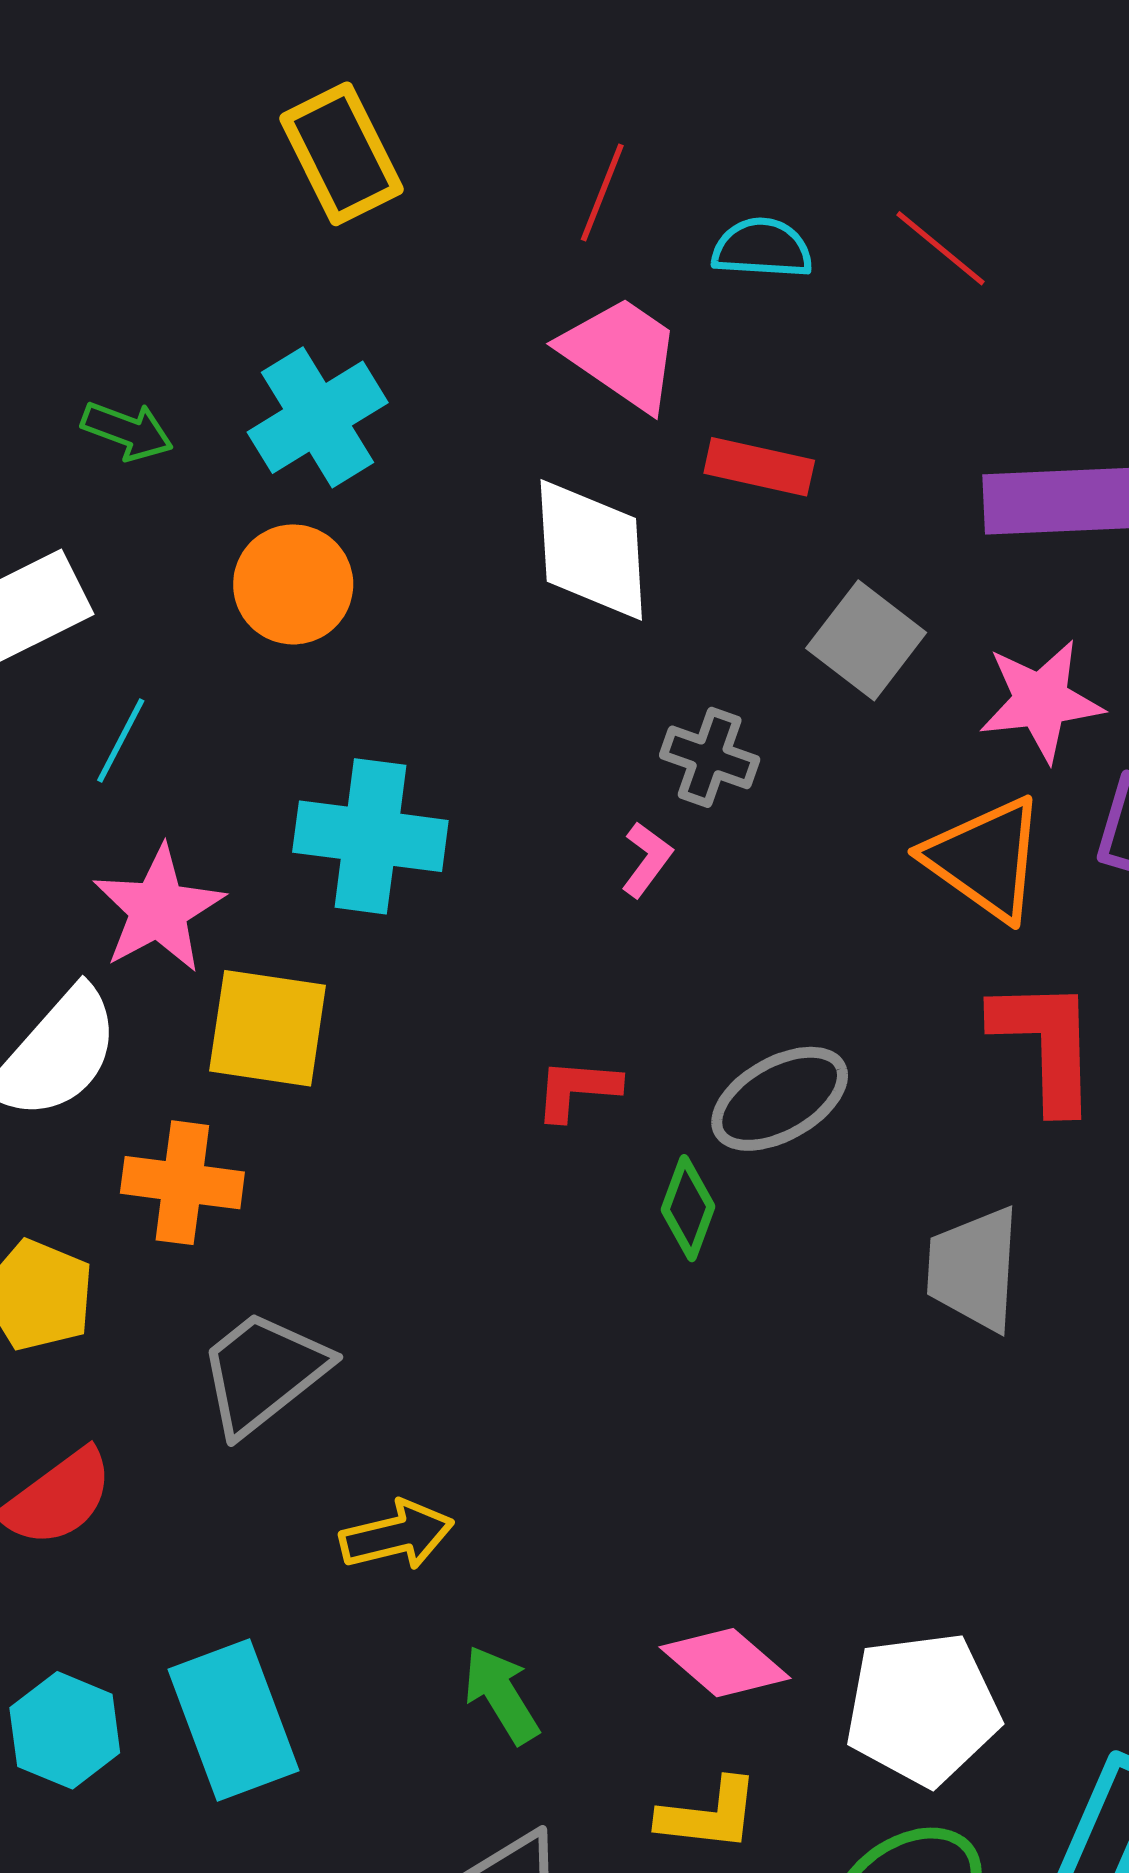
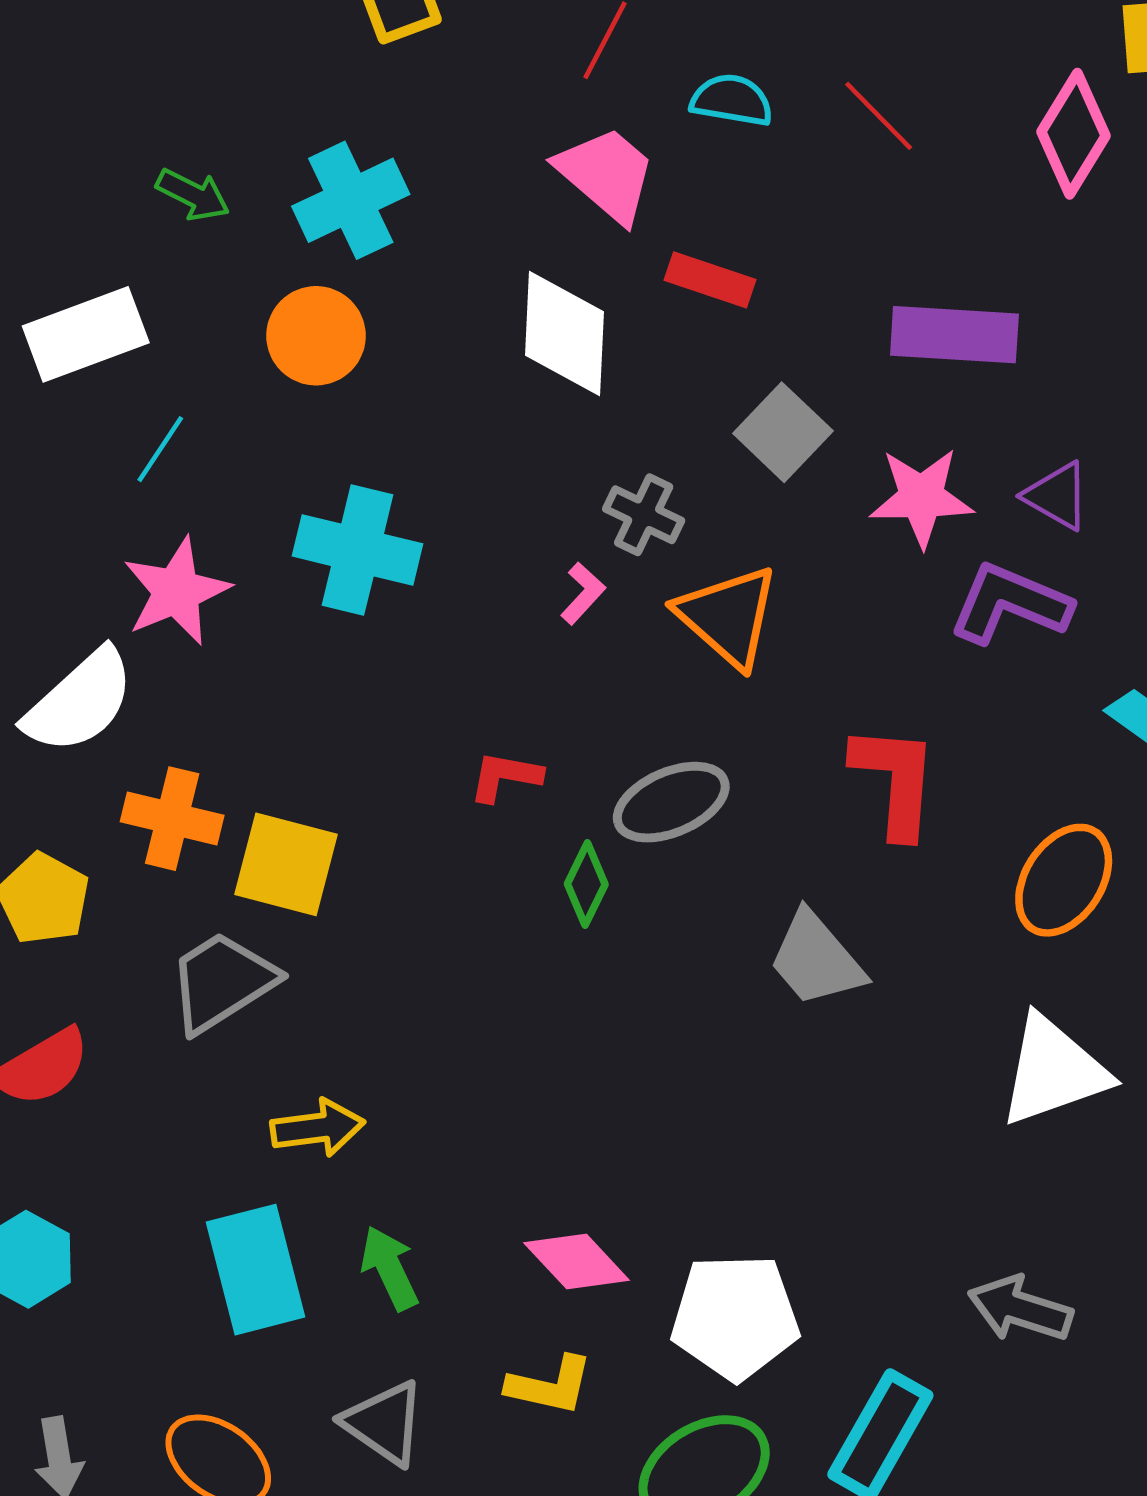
orange triangle: (985, 859) -> (728, 616), moved
yellow square: (268, 1028) -> (286, 864), moved
gray trapezoid: (974, 1269) -> (816, 959), turned -50
cyan rectangle: (233, 1720) -> (256, 1270), moved

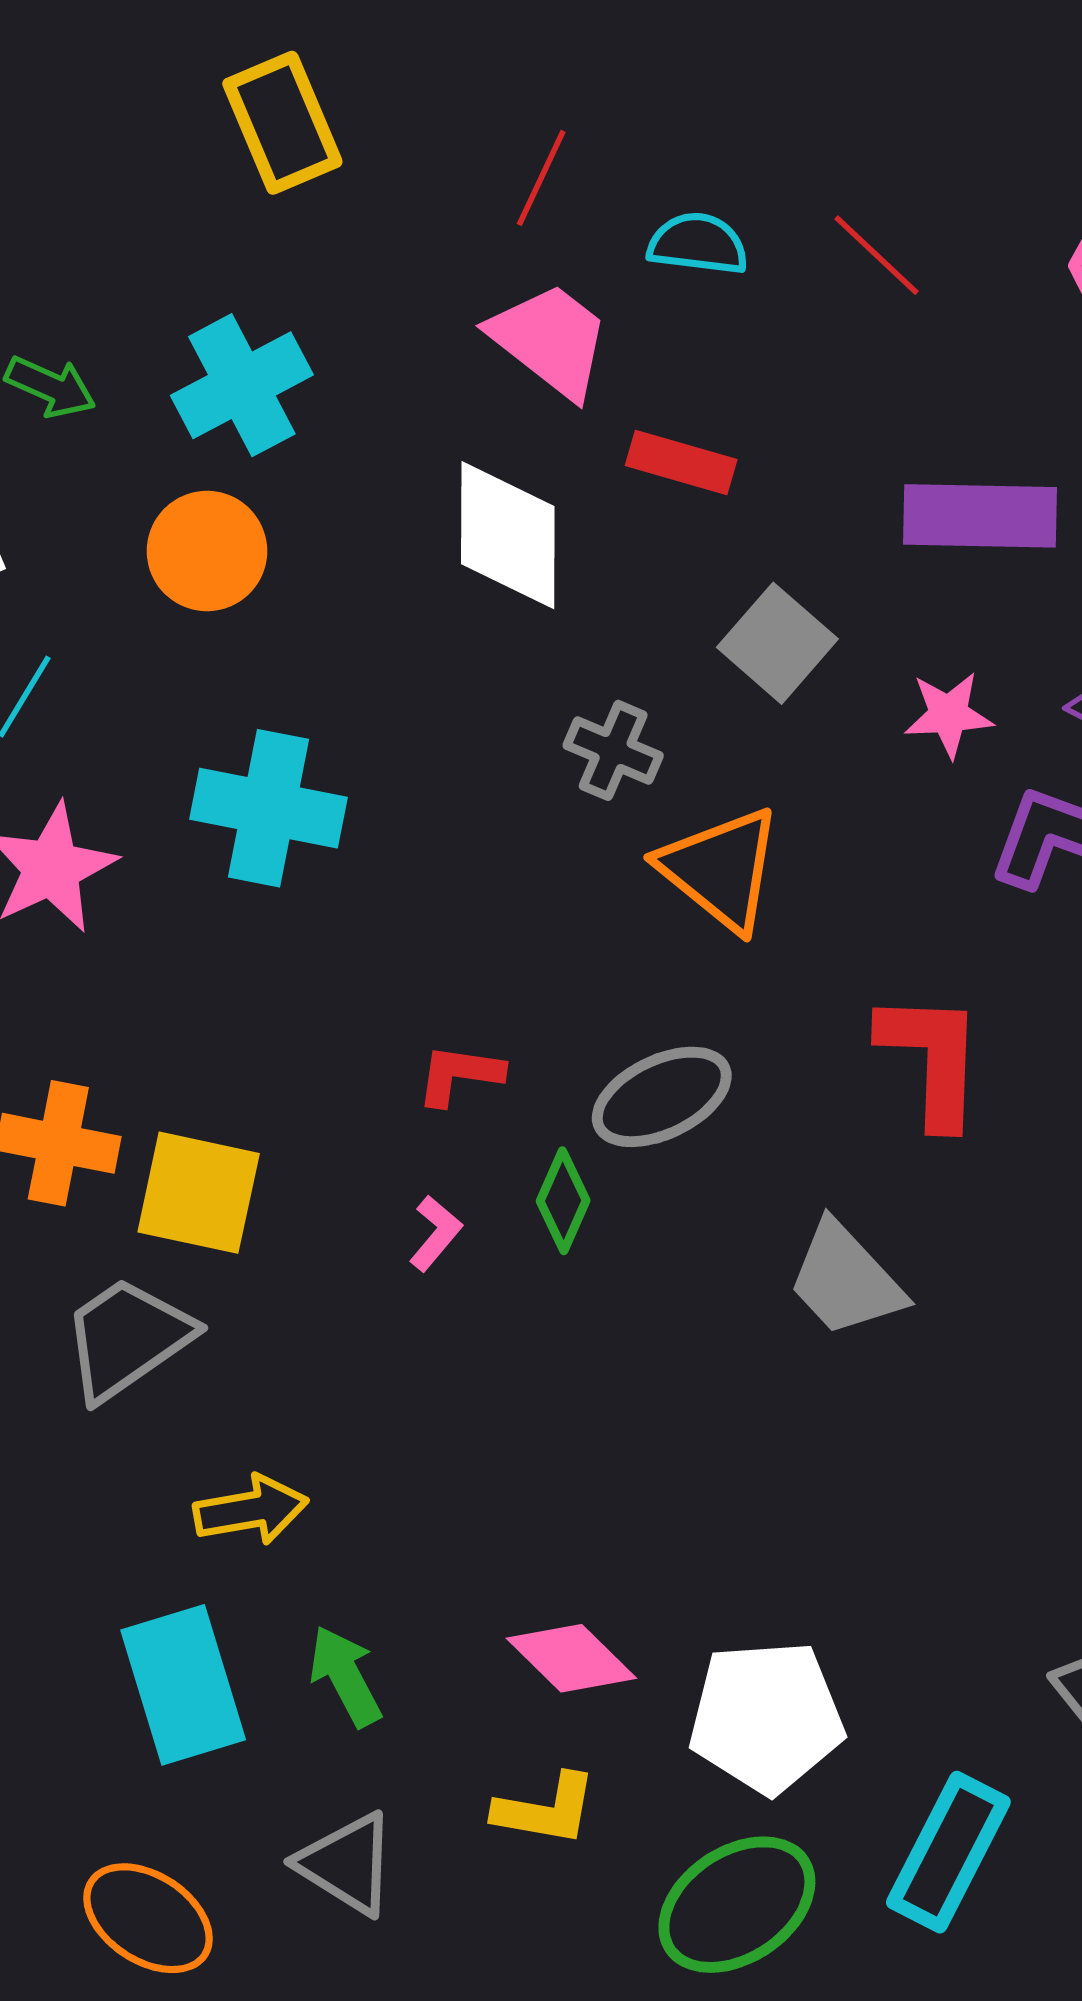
pink star: (921, 497) -> (949, 715), size x0.7
pink L-shape: (583, 593) -> (435, 1233), moved

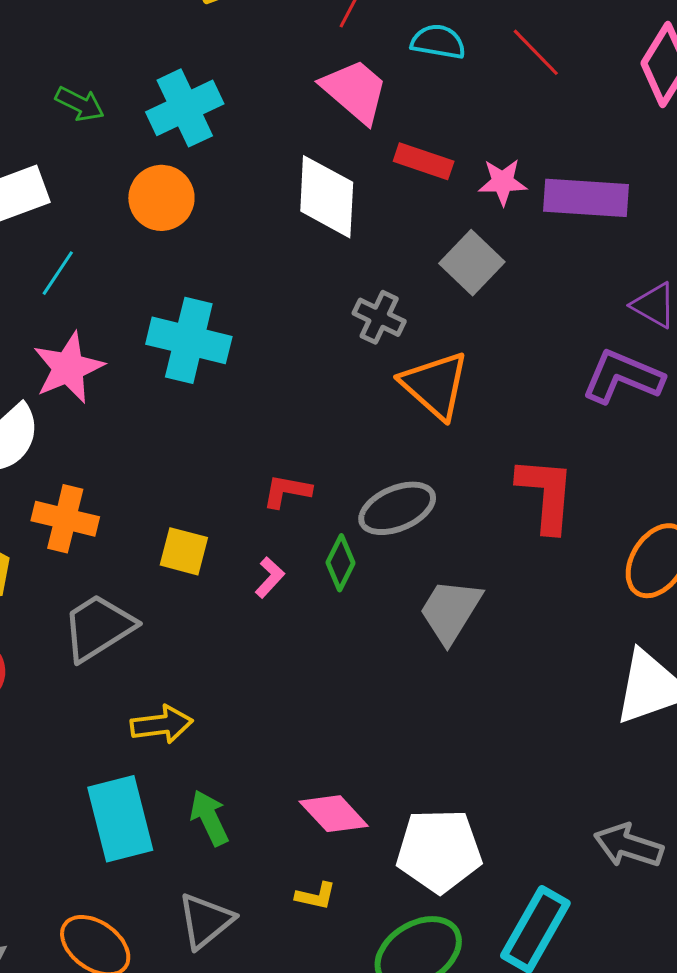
pink star: (949, 715) -> (503, 182), moved
yellow square: (199, 1193) -> (184, 551), moved, size x0.7
gray trapezoid: (846, 1280) -> (450, 611), moved, turned 72
yellow L-shape: (546, 1810) -> (316, 896), size x0.7
gray triangle: (347, 1864) -> (205, 921), turned 46

